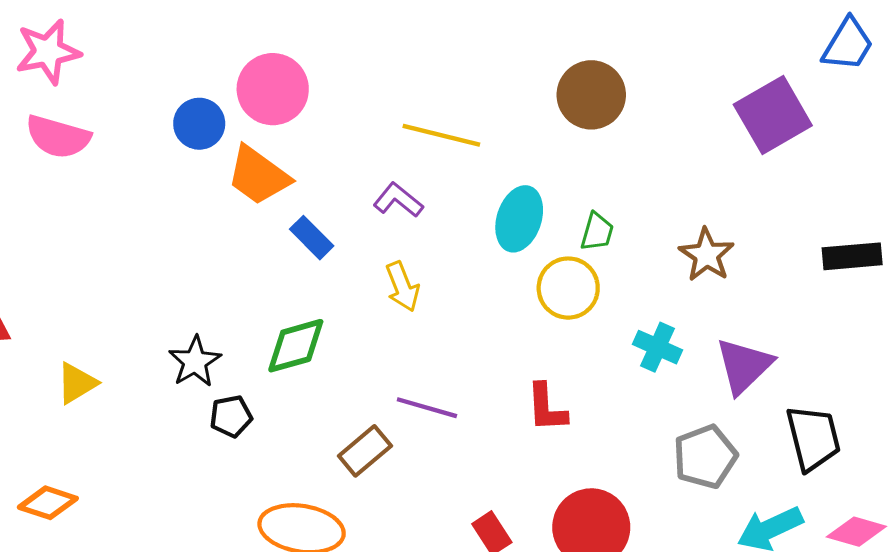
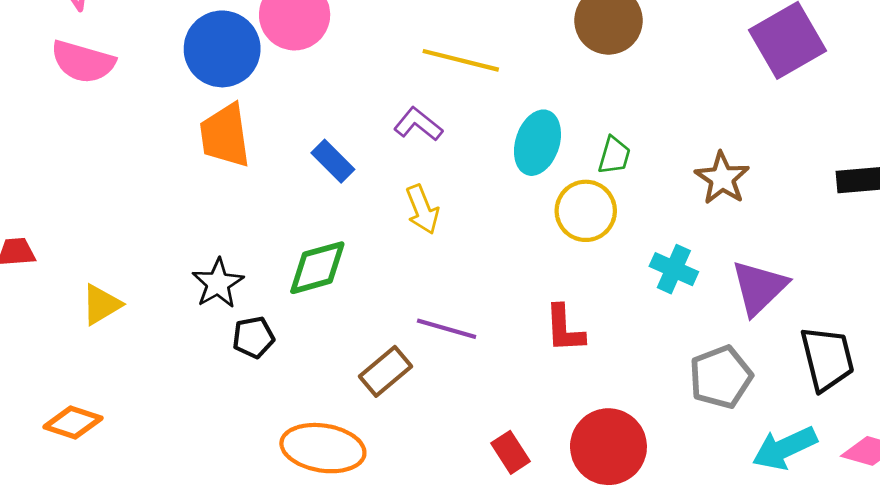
blue circle: (199, 124) -> (222, 49), size x1.5
orange trapezoid: (258, 176) -> (225, 136), moved, turned 46

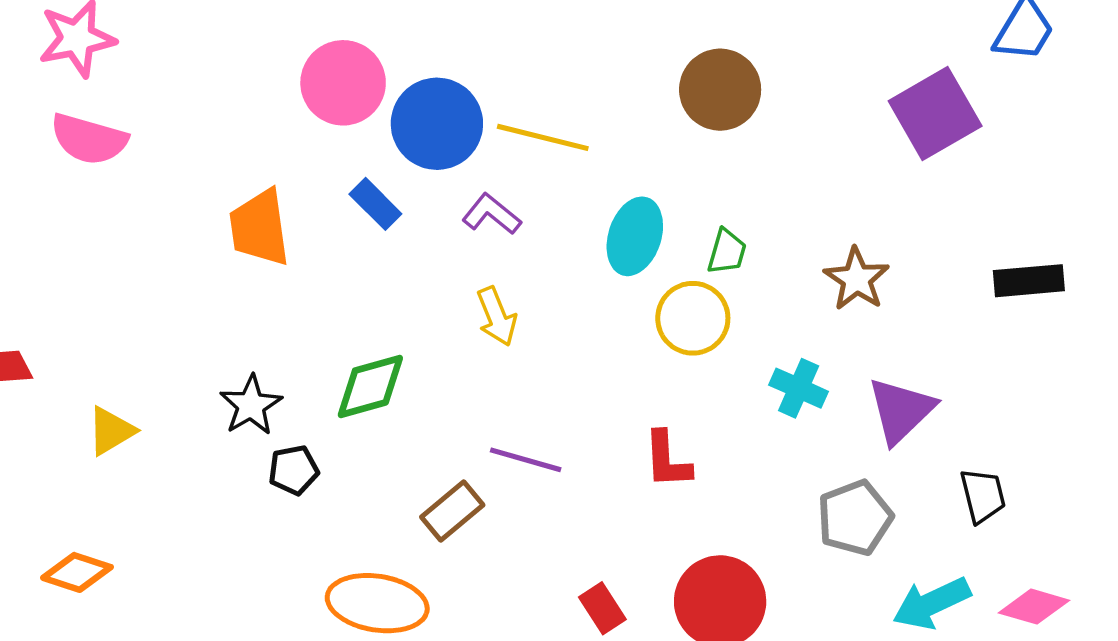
blue circle: (222, 49) -> (437, 124), moved
blue rectangle: (333, 161) -> (375, 204), moved
black trapezoid: (827, 359) -> (983, 496), size x0.7

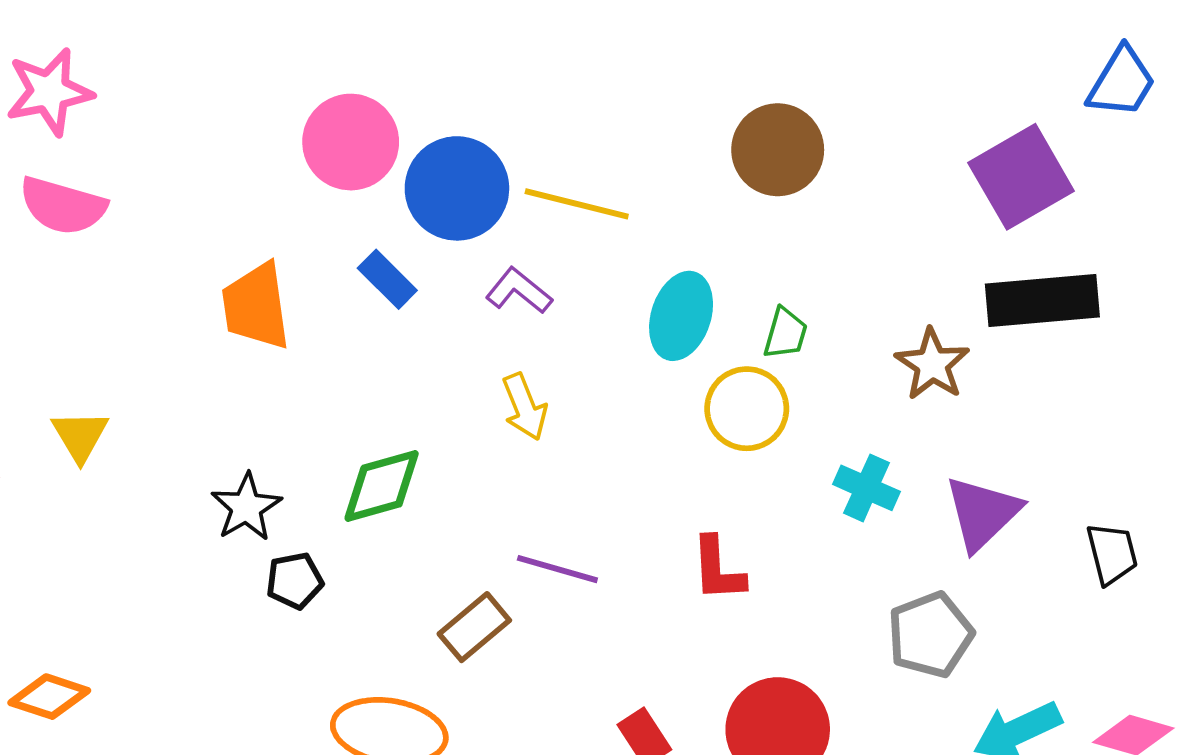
black rectangle: (1029, 281) -> (1042, 300), moved, size x1.4
yellow triangle: (111, 431) -> (80, 436), moved, turned -30
black trapezoid: (983, 496) -> (1112, 554), moved

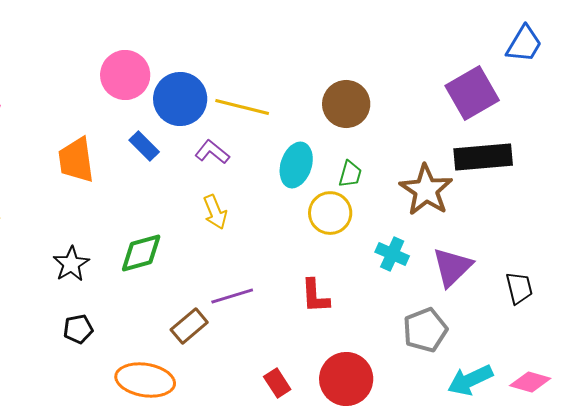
brown circle: (778, 150) -> (346, 104), moved
brown star: (932, 364) -> (426, 190), size x1.4
purple line: (557, 569) -> (232, 296), turned -33
black pentagon: (295, 581) -> (78, 329), moved

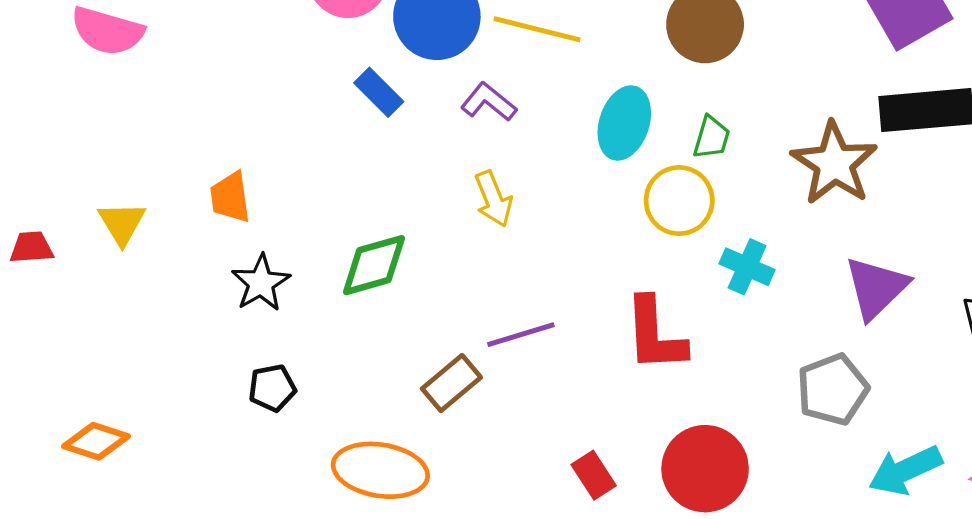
orange trapezoid: (76, 160) -> (230, 197), moved, size x0.7
cyan cross: (392, 254) -> (747, 267), moved
red L-shape: (315, 296) -> (655, 335), size x1.4

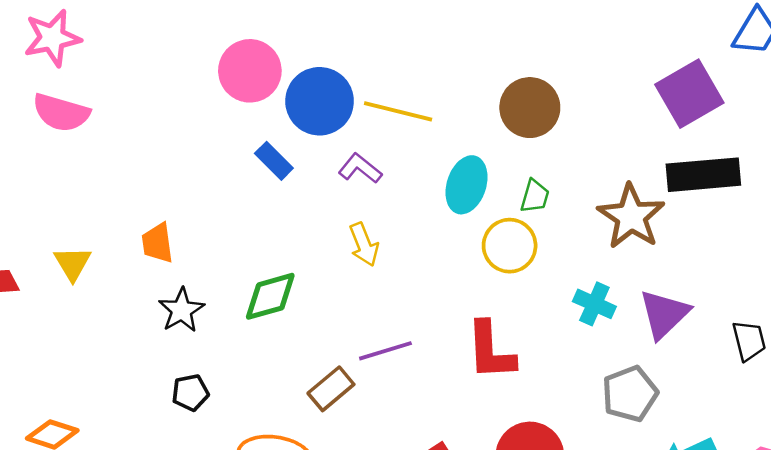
cyan cross: (747, 267) -> (594, 304), moved

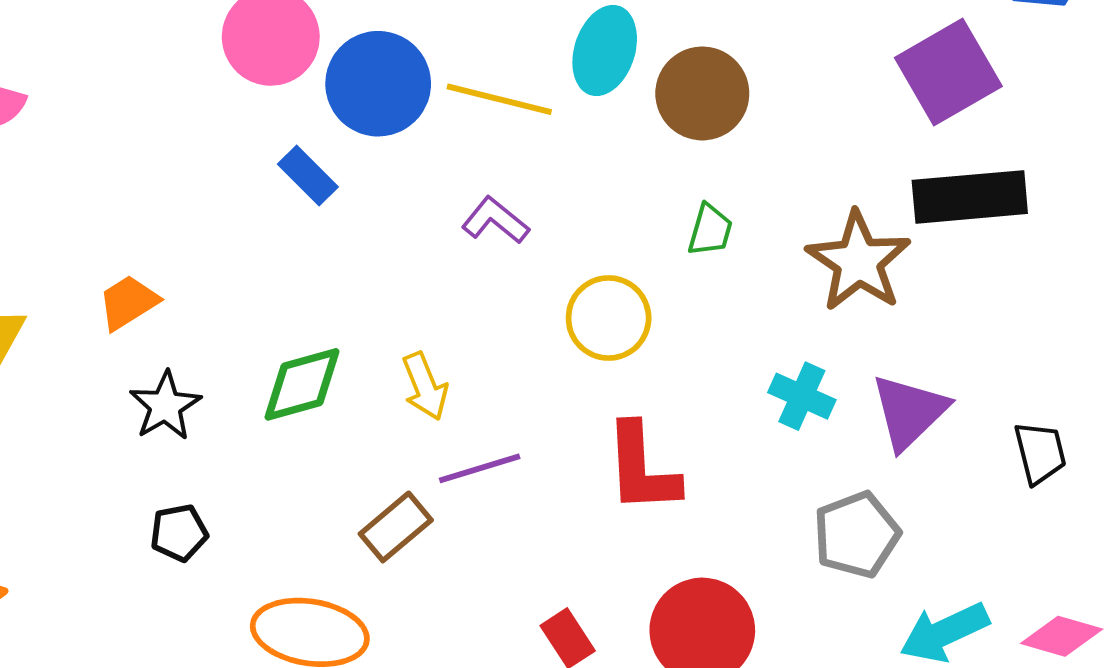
purple L-shape: (360, 168) -> (495, 220), moved
cyan ellipse: (466, 185) -> (605, 51), moved
orange trapezoid: (157, 243) -> (128, 302), turned 66
yellow arrow: (364, 244) -> (425, 386), moved
yellow circle: (510, 246) -> (609, 318), moved

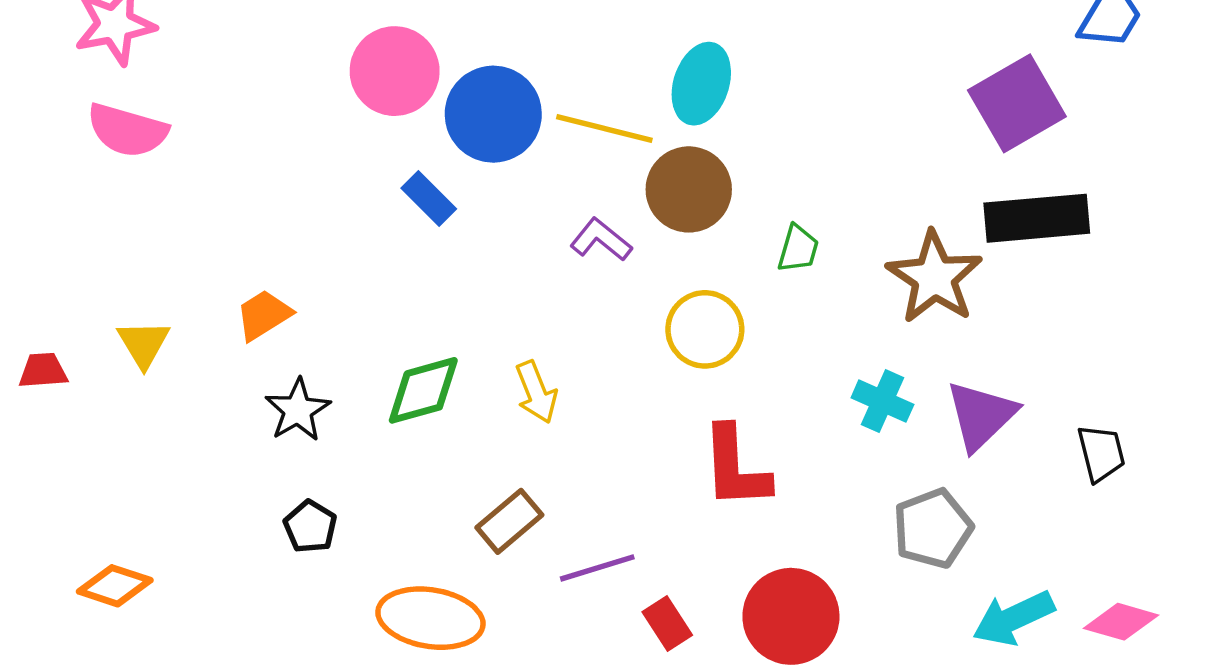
brown circle: (702, 93) -> (689, 189), moved
purple line: (480, 468) -> (597, 568), moved
black pentagon: (179, 533) -> (310, 527), turned -30

